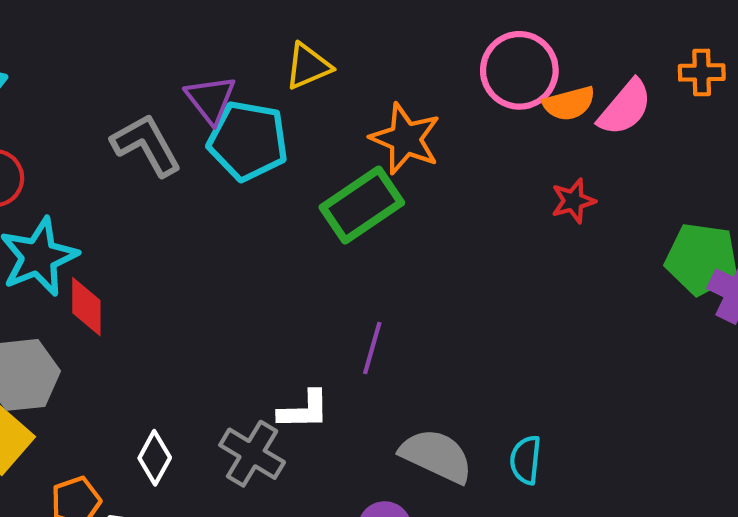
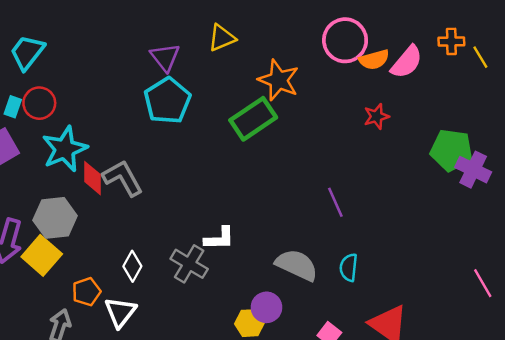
cyan pentagon: (248, 141) -> (167, 101), moved, turned 30
gray L-shape: (146, 145) -> (123, 178), moved
purple line: (372, 348) -> (335, 202), moved, turned -40

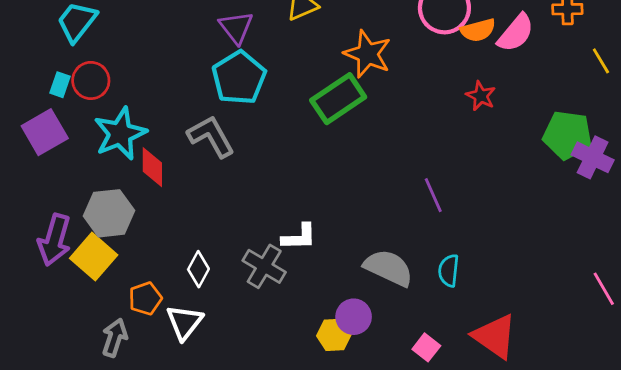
yellow line: (480, 57) -> (601, 61), moved
red star: (376, 116) -> (481, 96), turned -30
gray L-shape: (123, 178) -> (211, 136), moved

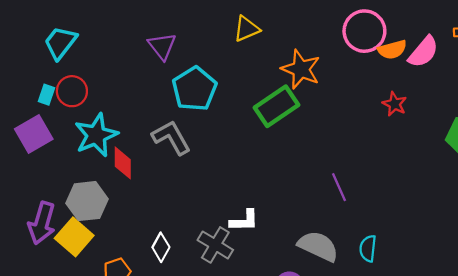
purple triangle: (236, 27) -> (162, 46), moved
purple line: (433, 195) -> (339, 187), moved

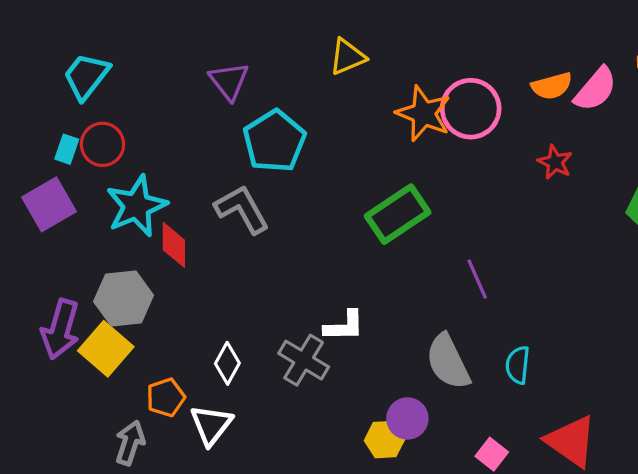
pink circle: (364, 31) -> (471, 109), moved
green rectangle: (277, 106) -> (398, 214), moved
gray semicircle: (318, 246) -> (448, 362), turned -141

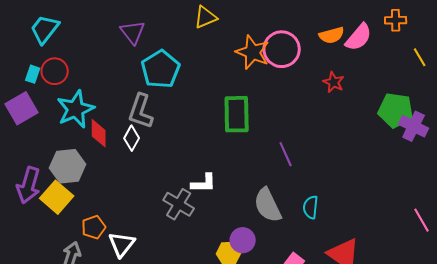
gray L-shape: (242, 209) -> (141, 111), turned -132
green rectangle: (398, 214) -> (237, 114), turned -57
white diamond: (227, 363) -> (132, 138), moved

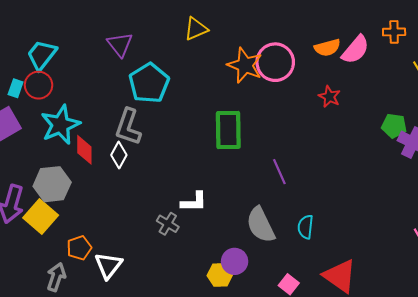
cyan trapezoid: (45, 29) -> (42, 55), moved
green pentagon: (396, 110) -> (394, 126), size x0.7
gray cross: (179, 204) -> (168, 224), size x0.7

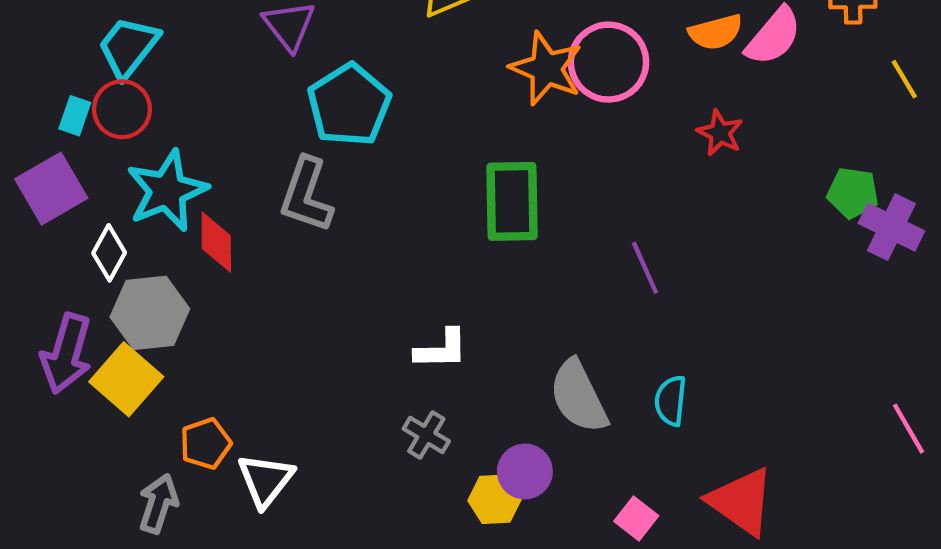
white diamond: (119, 155) -> (109, 253), moved
purple line: (279, 172) -> (645, 268), moved
gray cross: (168, 224) -> (426, 435), moved

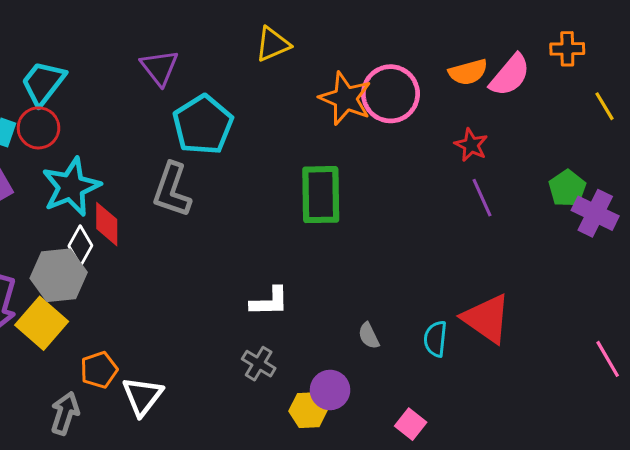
green pentagon: (853, 193) -> (567, 188), turned 30
white diamond: (109, 253) -> (80, 246), moved
purple line: (645, 268) -> (482, 198), moved
gray semicircle: (578, 396) -> (369, 336), size x0.5
red triangle: (741, 501) -> (487, 319), moved

